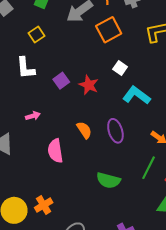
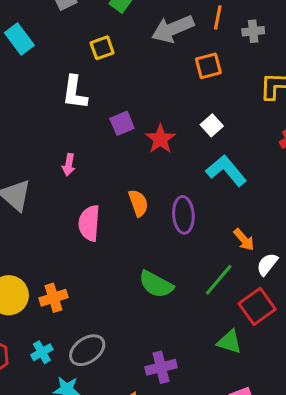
orange square: (109, 30) -> (208, 66), size x0.7
pink arrow: (33, 116) -> (69, 165), turned 104

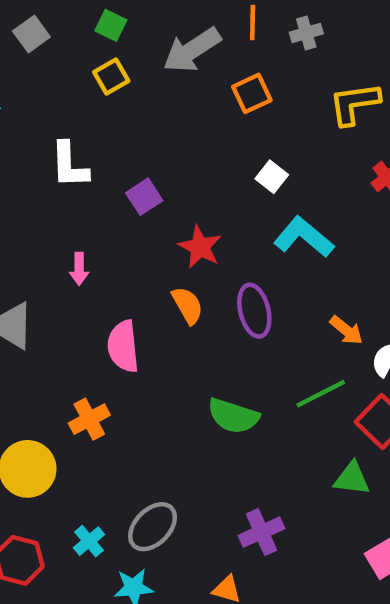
yellow square: (102, 48) -> (111, 76), moved
red star: (160, 139) -> (200, 247), moved
green line: (219, 280) -> (321, 394), turned 33
orange cross: (53, 298) -> (89, 419), moved

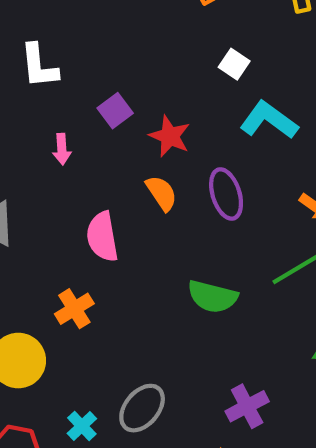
purple square: (144, 197) -> (115, 111), moved
pink arrow: (79, 269) -> (62, 149), moved

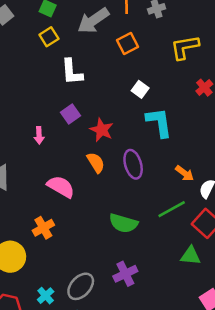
white L-shape: (39, 66) -> (72, 72), moved
cyan L-shape: (269, 120) -> (159, 122), turned 44
pink semicircle: (102, 237) -> (61, 187), turned 128
purple cross: (247, 406) -> (125, 274), moved

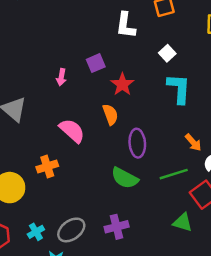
white L-shape: (72, 72) -> (126, 25), moved
purple ellipse: (133, 164) -> (137, 143), moved

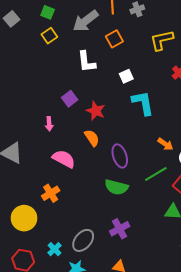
white square: (167, 53) -> (126, 76), turned 32
pink arrow: (61, 77) -> (49, 124), moved

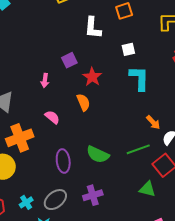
purple ellipse: (120, 156) -> (63, 161), moved
pink semicircle: (64, 159) -> (52, 117), size x0.7
orange cross: (51, 193) -> (20, 138), moved, size x1.5

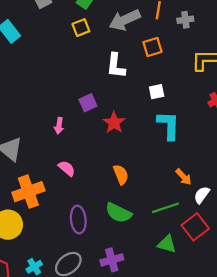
orange semicircle: (83, 102) -> (121, 175), moved
green triangle: (147, 189) -> (167, 244), moved

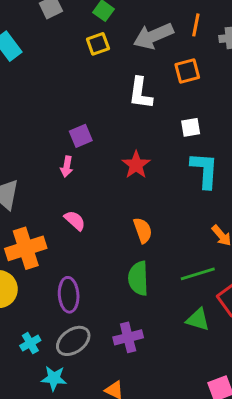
purple square: (88, 103) -> (81, 136), moved
green semicircle: (118, 213) -> (138, 278), turned 60
purple ellipse: (78, 220) -> (69, 295), moved

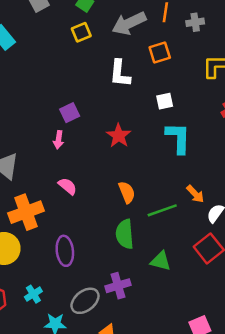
green line: (198, 274) -> (162, 210), moved
green triangle: (198, 319) -> (161, 261), moved
gray ellipse: (73, 341) -> (85, 301), moved

